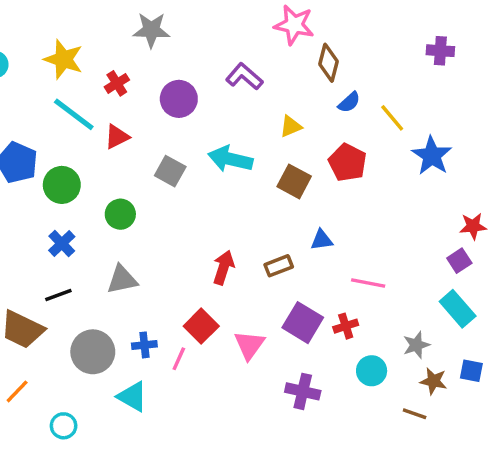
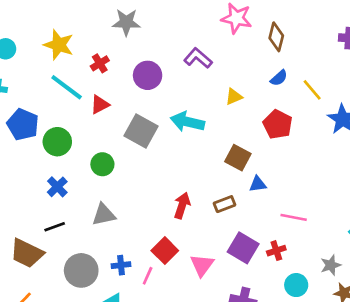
brown diamond: (329, 63) -> (276, 37), moved
gray square: (170, 171) -> (141, 131), size x1.4
brown square: (294, 181) -> (238, 158), moved

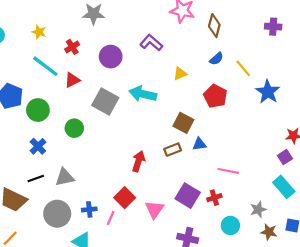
yellow star: (59, 45) -> (39, 32), size x0.6
brown rectangle: (225, 204) -> (173, 150), moved
gray triangle: (104, 215) -> (65, 177), moved

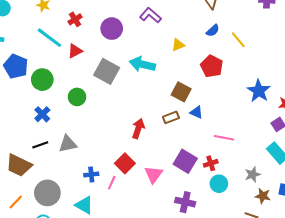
blue star: (268, 92) -> (259, 91), moved
blue triangle: (199, 144) -> (196, 112), turned 32
gray circle: (57, 214) -> (47, 193), moved
cyan circle: (230, 225) -> (219, 184), moved

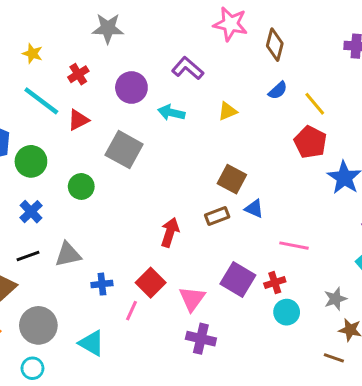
cyan arrow: (142, 64) -> (171, 113), moved, size x0.7
red pentagon: (212, 66) -> (310, 142), moved
blue cross: (91, 175) -> (102, 284), moved
purple cross: (185, 202) -> (201, 339), moved

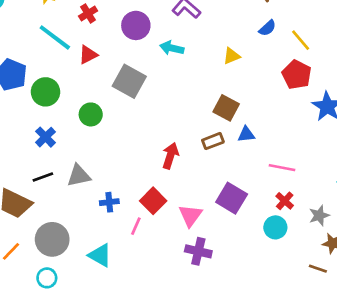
yellow triangle: (228, 111) -> (232, 56), moved
blue triangle: (254, 209) -> (246, 134), turned -30
red cross: (275, 283) -> (285, 201), moved, turned -30

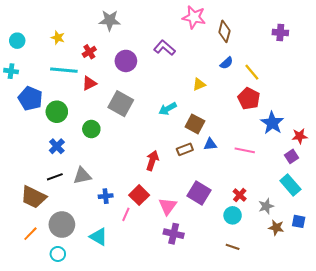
cyan line: (55, 37) -> (64, 70), turned -32
cyan arrow: (172, 48) -> (168, 109), moved, turned -42
pink line: (282, 168) -> (245, 150), moved
brown line: (318, 269) -> (233, 247), moved

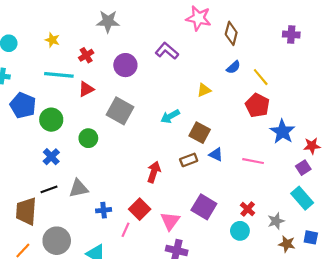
blue triangle: (210, 144) -> (216, 155), turned 32
brown trapezoid: (33, 197) -> (26, 211), turned 68

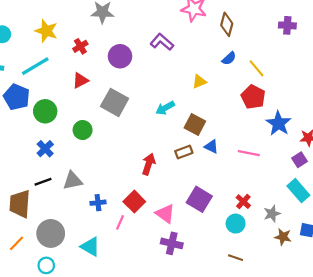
yellow star: (52, 40) -> (46, 31), size x1.5
cyan line: (59, 75) -> (35, 66), moved, turned -36
pink triangle: (170, 221) -> (165, 214), turned -30

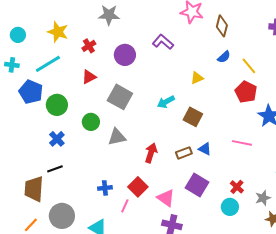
blue triangle: (211, 147) -> (205, 149), moved
brown rectangle: (184, 152) -> (184, 153), moved
gray triangle: (73, 181) -> (117, 137), moved

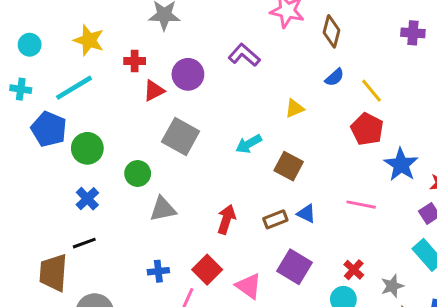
red cross: (89, 46) -> (135, 61), turned 32
red triangle: (89, 77) -> (154, 91), moved
gray triangle: (117, 137) -> (163, 209), moved

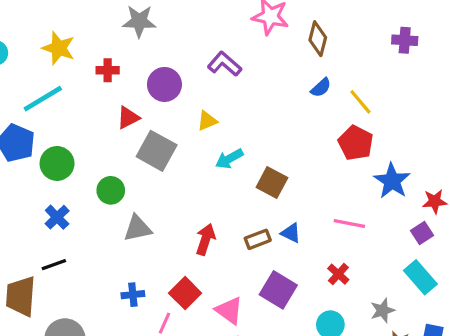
red triangle: (154, 91) -> (128, 118), moved
yellow triangle: (295, 108) -> (207, 121), moved
red cross: (354, 270) -> (338, 274), moved

